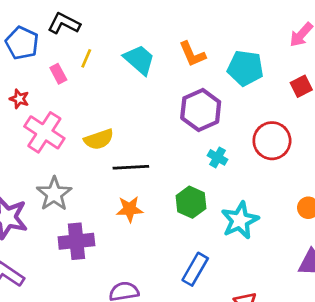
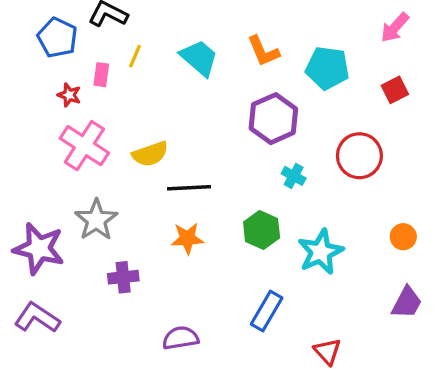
pink rectangle: (58, 74) -> (101, 75), turned 36
red star: (19, 99) -> (69, 95), moved
purple cross: (76, 241) -> (123, 277), size x0.7

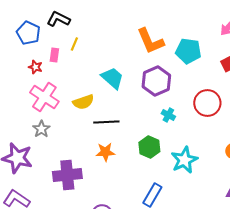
orange L-shape: (263, 51) -> (150, 41), size x1.4
cyan trapezoid: (199, 58) -> (112, 78), moved
gray star: (96, 220) -> (41, 129), moved, size x0.7
purple cross: (123, 277) -> (67, 175), size x1.6

